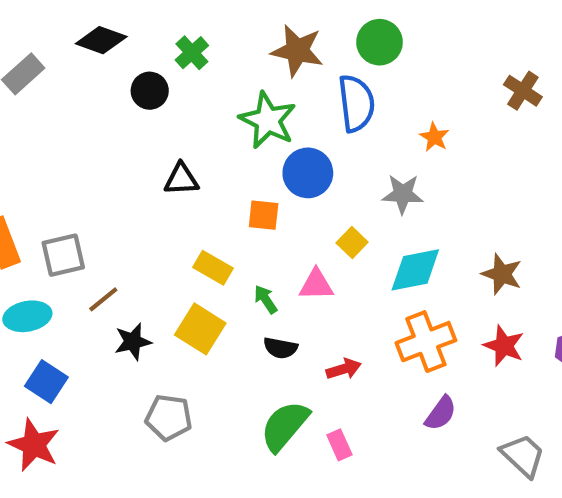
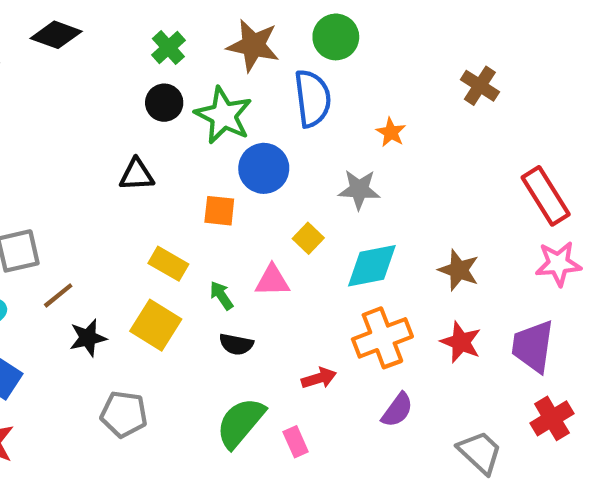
green cross: (192, 53) -> (168, 48), moved
black circle: (150, 91) -> (164, 103), moved
red arrow: (344, 369) -> (319, 378), moved

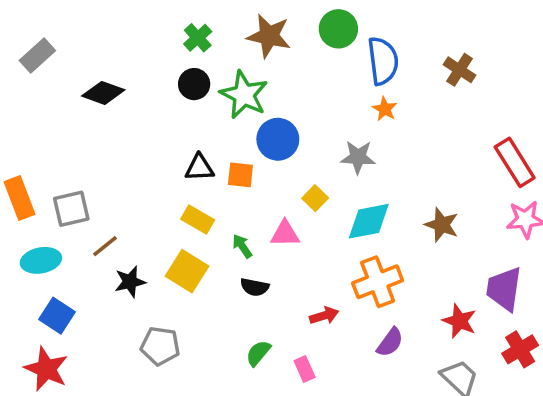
black diamond: (56, 35) -> (103, 93), moved
blue semicircle: (313, 98) -> (383, 61), moved
black triangle: (137, 175) -> (199, 168), moved
red star: (461, 342) -> (460, 321), moved
green semicircle: (240, 423) -> (258, 353), size x0.6

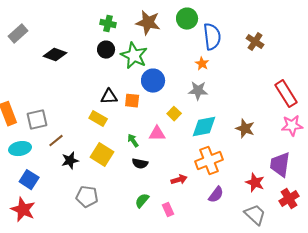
green cross: (198, 38) -> (108, 24), turned -35
orange star: (385, 109) -> (202, 64), moved
yellow rectangle: (198, 219) -> (98, 119), moved

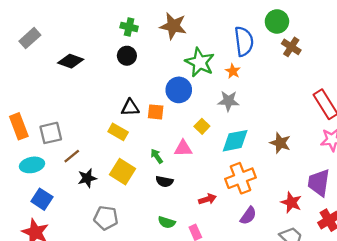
green circle: (187, 19) -> (277, 22), moved
green star: (134, 56) -> (200, 62), moved
green semicircle: (142, 201) -> (167, 222), turned -112

